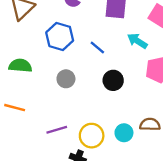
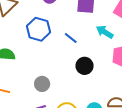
gray circle: (66, 79) -> (42, 84), moved

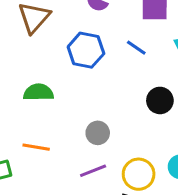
blue line: (71, 38) -> (136, 48), moved

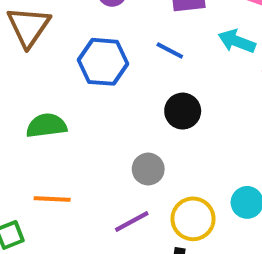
black circle: (160, 100) -> (183, 111), moved
gray circle: (98, 133) -> (148, 169), moved

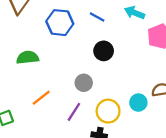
orange line: (52, 199) -> (41, 98), moved, turned -42
purple line: (132, 222) -> (74, 112), turned -30

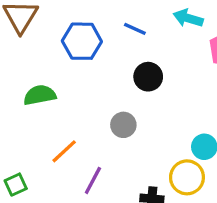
yellow circle: (108, 111) -> (187, 177), moved
purple line: (74, 112) -> (93, 180), moved

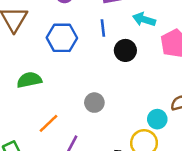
blue line: (135, 29) -> (103, 28), turned 60
black circle: (148, 77) -> (125, 50), moved

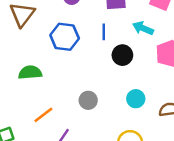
cyan circle: (157, 119) -> (136, 99), moved

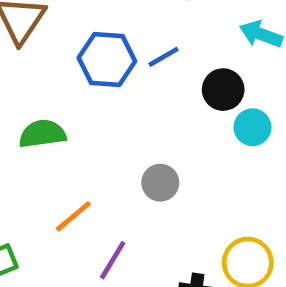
blue line: (104, 32) -> (163, 57), moved, turned 63
cyan circle: (136, 99) -> (252, 127), moved

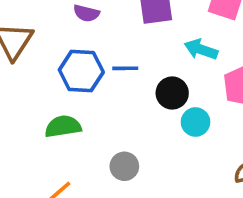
blue line: (163, 57) -> (125, 68), turned 30
green semicircle: (42, 134) -> (63, 126), moved

